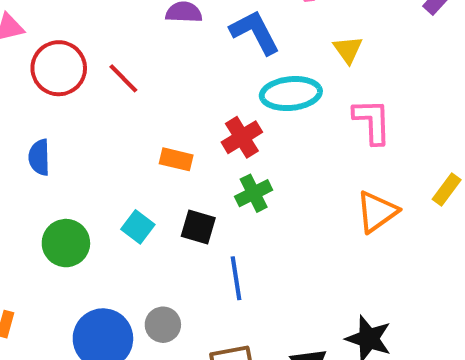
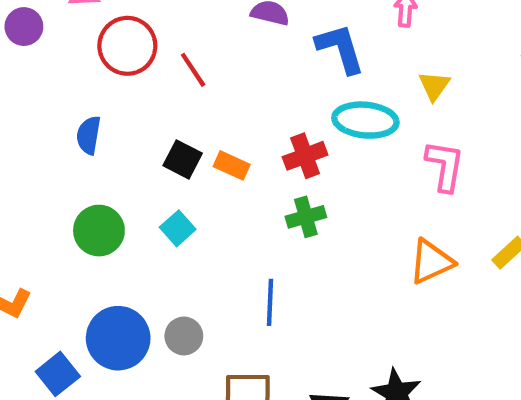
black square: (198, 227) -> (183, 159), moved

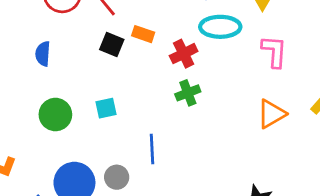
black square: (183, 159) -> (112, 44), moved
orange rectangle: (232, 165) -> (143, 34), moved
cyan square: (178, 228) -> (106, 108), turned 35
blue line: (270, 302) -> (152, 149), moved

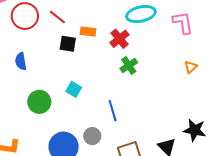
cyan square: (106, 108) -> (74, 89), turned -35
orange triangle: (271, 114) -> (191, 67), size x0.6

